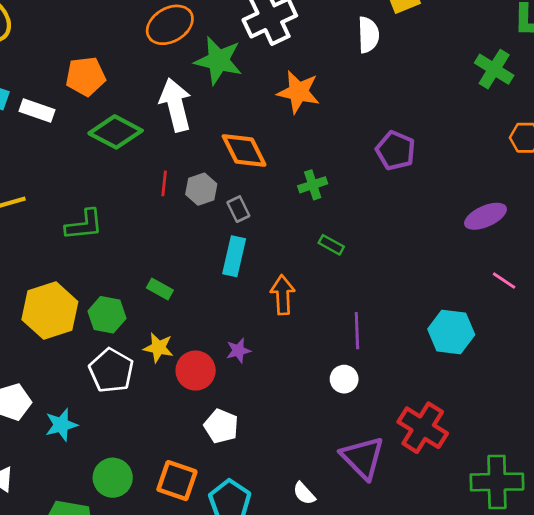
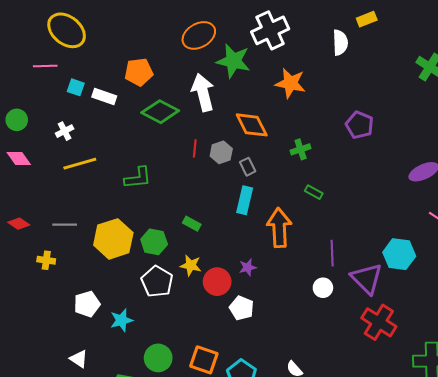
orange arrow: (283, 295) -> (279, 228), size x1.4
white pentagon: (221, 426) -> (242, 308), moved
purple triangle: (363, 458) -> (367, 279), moved

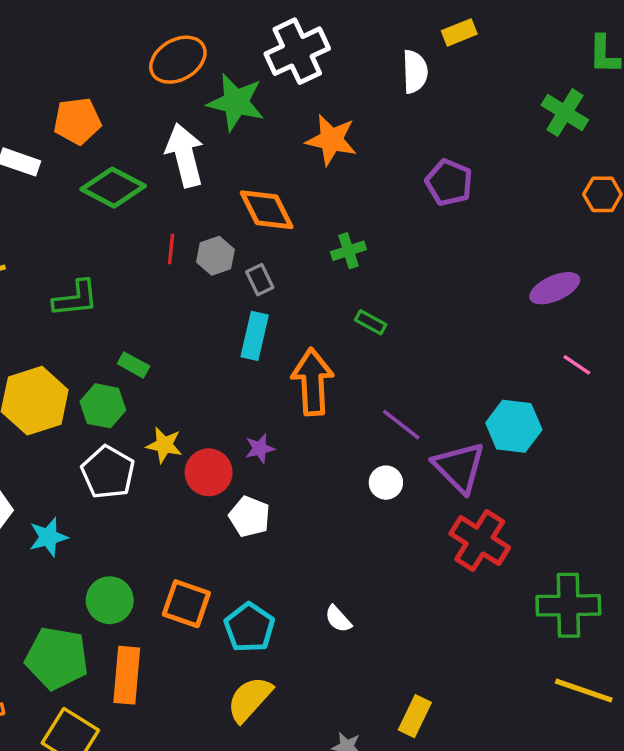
purple pentagon: (360, 125) -> (449, 182), moved
green rectangle: (192, 224) -> (134, 365), moved
purple line: (332, 253) -> (401, 425), turned -50

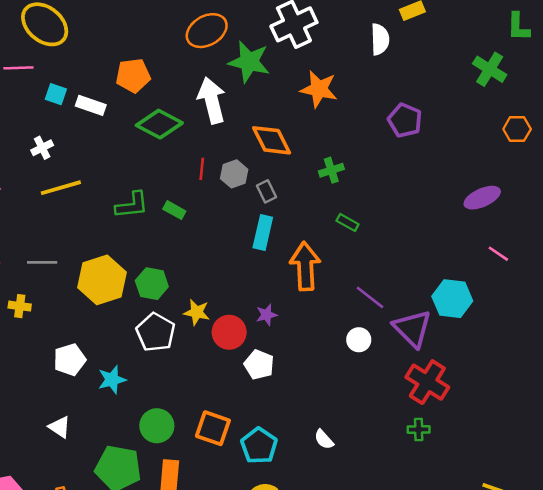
green rectangle: (134, 365) -> (174, 210), moved
green cross: (568, 605) -> (419, 429), moved, size x0.5

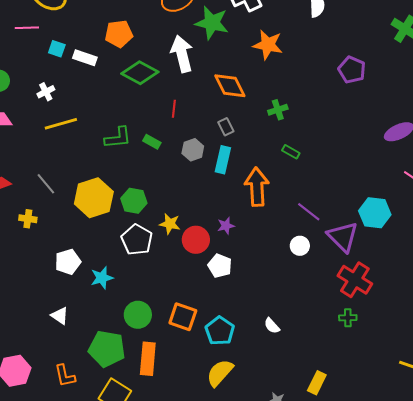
purple pentagon: (405, 120) -> (352, 70), moved
gray hexagon: (234, 174) -> (193, 150), moved
gray line: (42, 262) -> (46, 184), turned 50

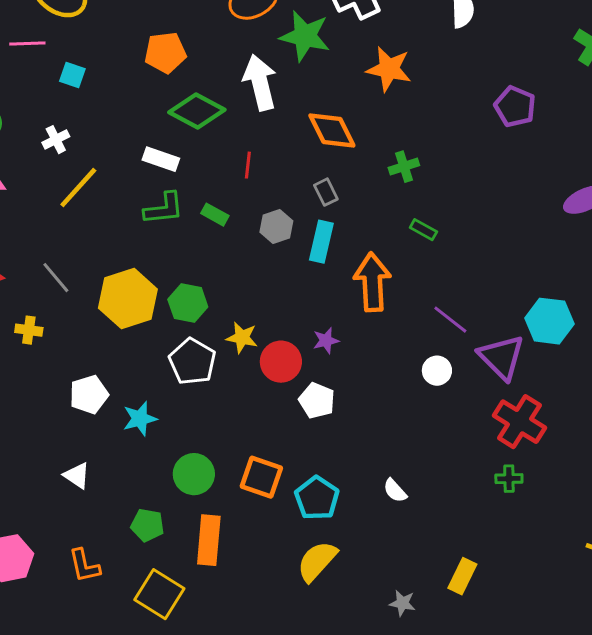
white rectangle: (85, 58) -> (161, 159), moved
yellow line: (61, 124) -> (78, 188), turned -32
green pentagon: (107, 349) -> (147, 525), size x0.6

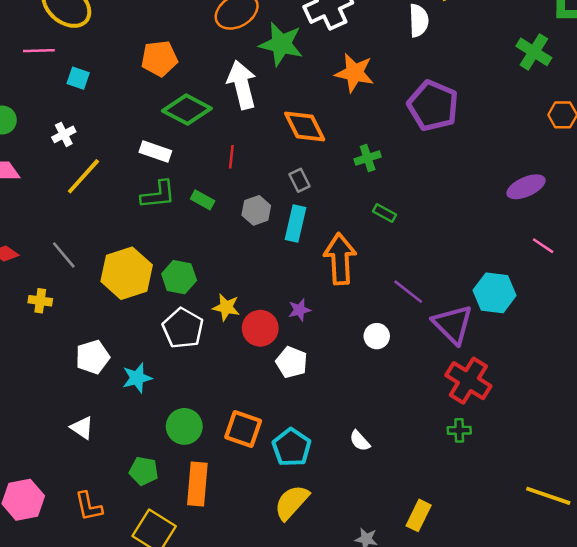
purple pentagon: (515, 107) -> (433, 106), moved, size x1.4
white circle: (437, 371) -> (377, 336), moved

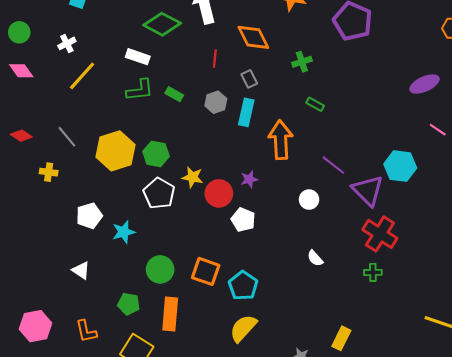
red line: (231, 157) -> (215, 59), moved
white semicircle: (360, 441) -> (315, 258), moved

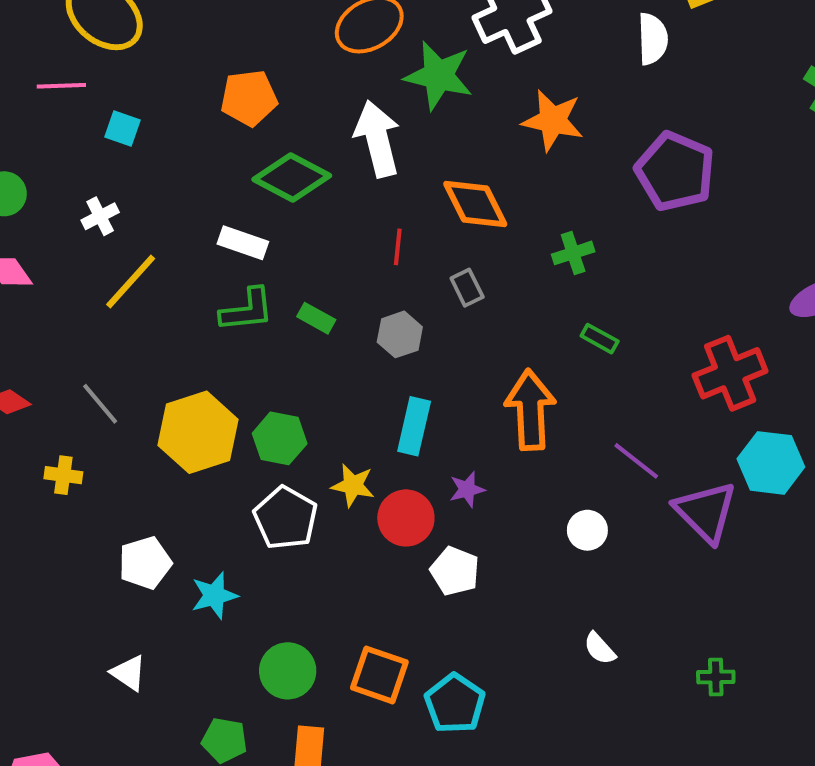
cyan rectangle: (246, 112) -> (414, 426), moved
red cross: (380, 234) -> (730, 373), moved, turned 36

